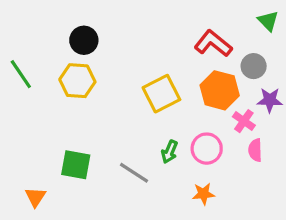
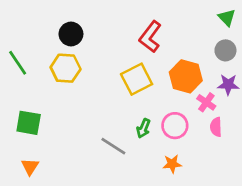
red L-shape: (213, 43) -> (150, 37), moved, turned -92
gray circle: (254, 66) -> (225, 50), moved
green square: (76, 165) -> (29, 123), moved

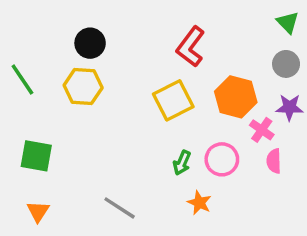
gray line: (113, 146) -> (120, 208), moved
orange star: (172, 164) -> (199, 203), moved, turned 30

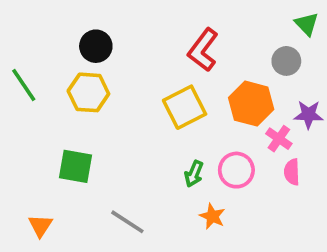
gray circle: (286, 64) -> (286, 61), moved
green square: (36, 156) -> (75, 166), moved

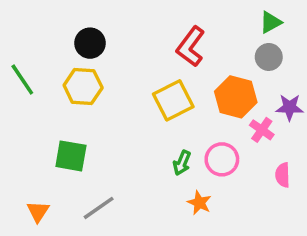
green triangle: (307, 24) -> (270, 22), moved, turned 45
pink semicircle: (292, 172) -> (283, 175), moved
gray line: (127, 222) -> (99, 208), moved, turned -68

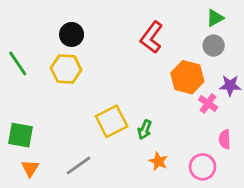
yellow square: (173, 100) -> (112, 121), moved
green square: (71, 156) -> (21, 135), moved
pink circle: (222, 159) -> (203, 167), moved

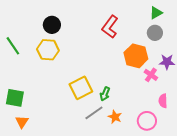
gray line: (78, 165) -> (94, 113), moved

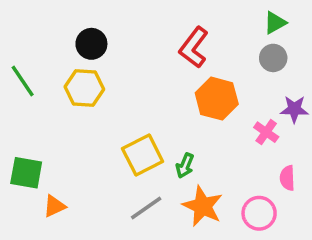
orange hexagon: (136, 56) -> (217, 99), moved
gray line: (94, 113) -> (146, 208), moved
orange star: (115, 117) -> (203, 206), size x1.6
orange triangle: (22, 122) -> (54, 206), moved, turned 32

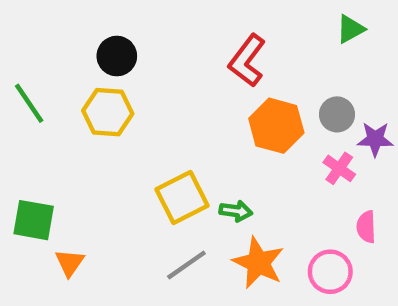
gray circle: (273, 58) -> (337, 114), moved
green arrow: (185, 166) -> (236, 211), turned -105
orange triangle: (54, 206) -> (70, 263), turned -30

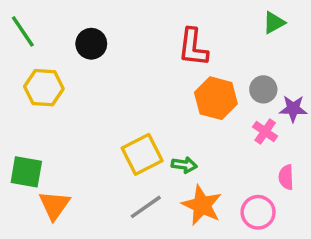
red L-shape: (247, 61) -> (193, 47), turned -30
green line: (29, 103) -> (23, 31), moved
yellow hexagon: (108, 112) -> (44, 88), moved
orange triangle: (70, 263) -> (54, 205), size x1.4

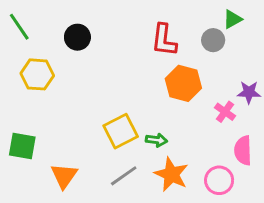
gray circle: (263, 89) -> (213, 40), moved
pink semicircle: (286, 177) -> (243, 150), size x1.4
orange triangle: (54, 205) -> (64, 176), moved

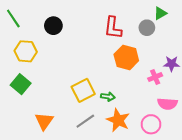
pink cross: (225, 112) -> (155, 77), turned 32
green square: (22, 146) -> (21, 84), moved, turned 30
pink semicircle: (243, 150) -> (167, 104), turned -84

